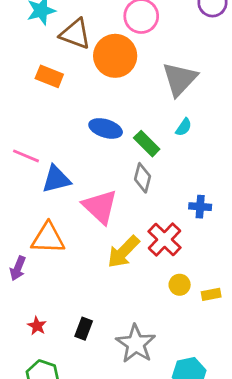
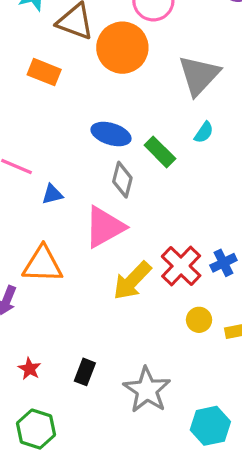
gray diamond: (143, 178) -> (122, 180), moved
blue triangle: (56, 179) -> (52, 194), size x0.6
pink triangle: (100, 207) -> (104, 227), turned 48
blue cross: (200, 207) -> (223, 263), moved, turned -30

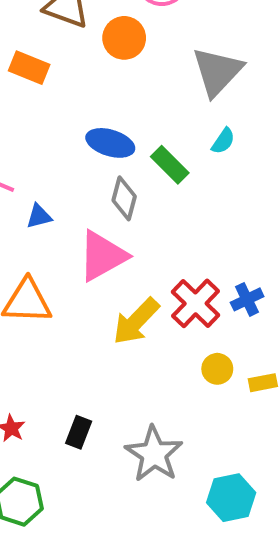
orange circle: (122, 48) -> (124, 38), size x0.7

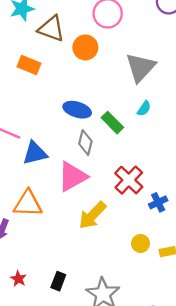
blue triangle: (39, 216) -> (35, 153), size x1.6
red cross: (196, 303) -> (129, 180), moved

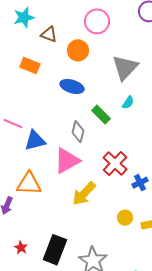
brown triangle: (51, 29) -> (49, 34), size x0.7
blue ellipse: (77, 110) -> (72, 86), moved
black rectangle: (58, 281) -> (55, 250), size x1.8

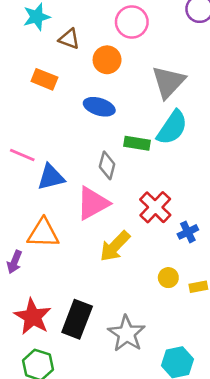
cyan semicircle: (128, 102) -> (172, 128), size x2.0
green rectangle: (101, 115) -> (137, 143), turned -36
red star: (21, 248) -> (33, 317), size x2.0

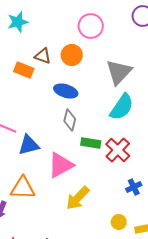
brown triangle: (69, 39) -> (43, 56), moved
green rectangle: (137, 143) -> (91, 143), moved
gray diamond: (107, 165) -> (70, 120), moved
red cross: (155, 207) -> (118, 150), moved

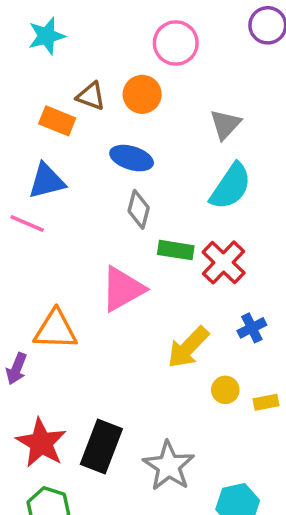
gray triangle: (119, 72) -> (225, 124), size x0.7
blue triangle: (29, 145) -> (47, 181), moved
yellow arrow: (78, 198) -> (188, 347), moved

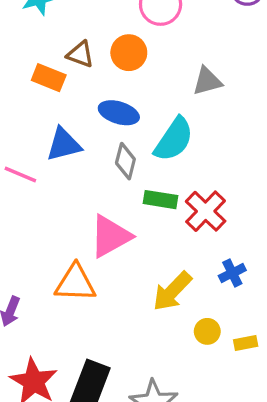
gray triangle: (225, 124) -> (207, 81), turned 32
blue triangle: (47, 181) -> (64, 144), moved
cyan semicircle: (231, 186) -> (174, 139), moved
orange triangle: (55, 330) -> (75, 283), moved

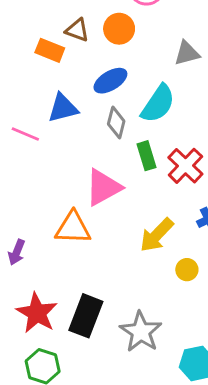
blue ellipse: (119, 113) -> (110, 81), turned -48
green rectangle: (161, 200) -> (147, 156), turned 64

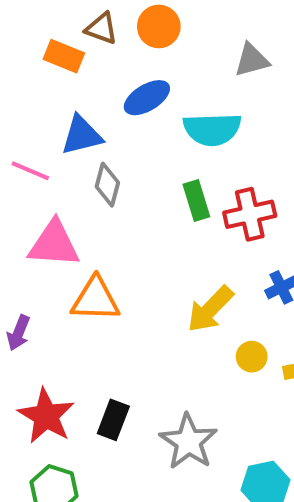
cyan semicircle: (158, 104) -> (212, 129), turned 54
gray diamond: (116, 122) -> (107, 185), moved
red cross: (185, 166) -> (250, 214), turned 33
pink triangle: (103, 187) -> (54, 244), moved, turned 33
black rectangle: (86, 316) -> (113, 420), size x0.7

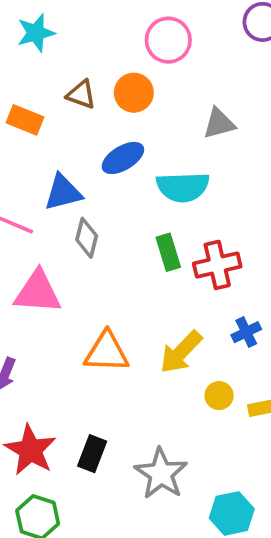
orange rectangle: (64, 56) -> (25, 120), moved
orange triangle: (96, 299) -> (107, 352), moved

